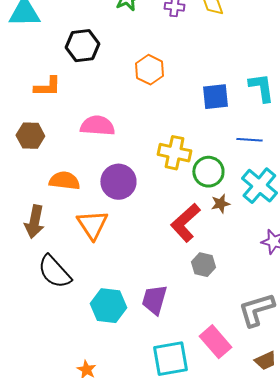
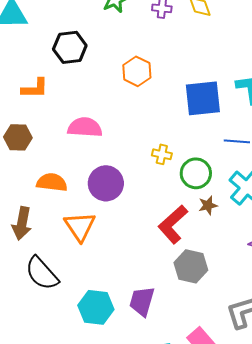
blue square: (215, 97) -> (203, 98), size x1.4
yellow cross: (174, 153) -> (162, 154), size x0.6
gray hexagon: (203, 265) -> (191, 266), size x1.4

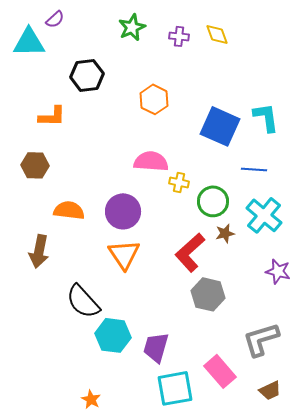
blue square: (203, 98) -> (220, 126), turned 30
pink semicircle: (85, 127) -> (151, 161), moved
orange triangle: (80, 226) -> (124, 254), moved
black semicircle: (42, 273) -> (83, 301), moved
purple trapezoid: (142, 301) -> (156, 347), moved

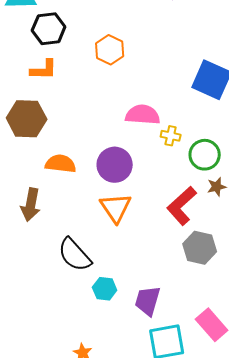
black hexagon: (87, 75) -> (49, 29), moved
orange hexagon: (154, 99) -> (110, 50), moved
brown hexagon: (35, 165) -> (27, 119), size x1.4
cyan hexagon: (113, 335) -> (105, 289), size x0.7

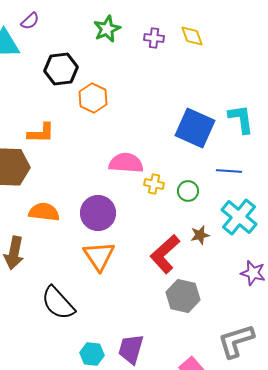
black hexagon: (49, 29) -> (61, 69), moved
orange L-shape: (44, 70) -> (41, 133), moved
green circle: (205, 155) -> (188, 191), moved, size x0.7
cyan hexagon: (105, 289) -> (92, 354), moved

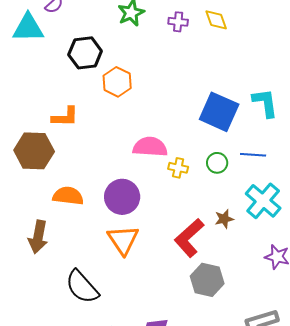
green circle: (188, 191) -> (217, 163), moved

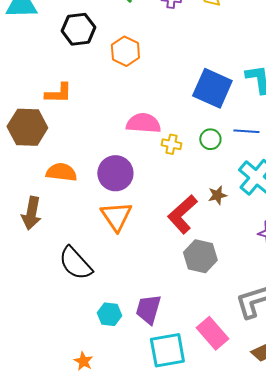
orange hexagon: (117, 82) -> (125, 51), moved

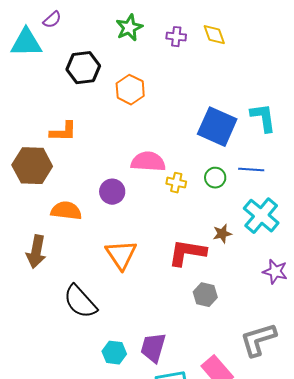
purple circle: (115, 173) -> (112, 192), moved, size x0.7
red L-shape: (182, 214) -> (187, 253), turned 51
gray hexagon: (200, 256) -> (205, 295), size x0.7

